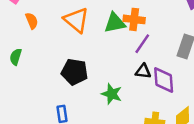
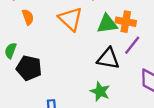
black triangle: (143, 71) -> (108, 59), moved, size x1.5
black pentagon: (75, 72) -> (29, 68), moved

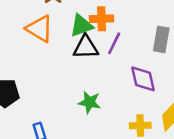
black triangle: (108, 59) -> (86, 47), moved

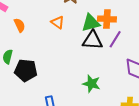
orange triangle: (40, 29) -> (58, 22), size x0.6

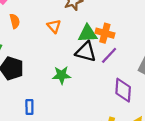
green star: (91, 84) -> (62, 75), moved, turned -30

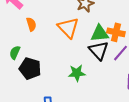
orange triangle: (54, 26) -> (68, 28), size x1.6
black triangle: (86, 52) -> (99, 50), turned 35

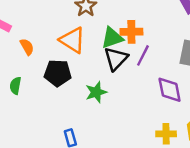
black triangle: (99, 50) -> (116, 59), turned 40
black pentagon: (30, 68) -> (58, 73), moved

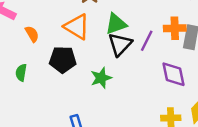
orange cross: (131, 32) -> (175, 28), moved

